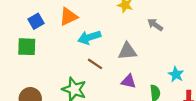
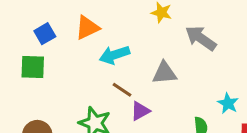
gray arrow: (155, 25) -> (201, 38), size x1.5
purple triangle: (129, 81) -> (140, 111), moved, turned -42

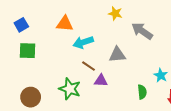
orange triangle: (87, 28) -> (65, 24), turned 30
blue square: (45, 34) -> (21, 25), moved
purple triangle: (140, 111) -> (101, 81), turned 32

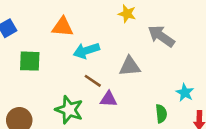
green square: (28, 51) -> (30, 61), moved

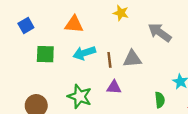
yellow star: (127, 14) -> (121, 13), moved
cyan arrow: (86, 51) -> (84, 53), moved
brown line: (93, 81) -> (109, 60), moved, turned 49

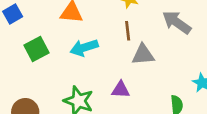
green square: (45, 54) -> (36, 49), turned -30
brown line: (109, 60) -> (128, 31), moved

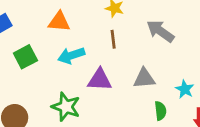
gray triangle: (143, 55) -> (144, 78), moved
purple triangle: (121, 90) -> (100, 80), moved, size x1.4

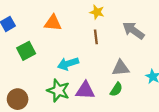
cyan arrow: (71, 55) -> (68, 64), moved
purple triangle: (100, 80) -> (85, 90), moved
green semicircle: (160, 111) -> (116, 89), moved, turned 40

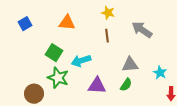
green square: (26, 51) -> (54, 53), moved, turned -30
green star: (58, 90) -> (58, 78), moved

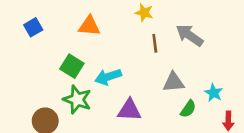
brown line: (107, 36) -> (155, 43), moved
green semicircle: (126, 85) -> (188, 109), moved

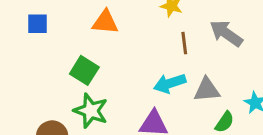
blue square: (33, 27) -> (38, 24), turned 30
cyan arrow: (108, 77) -> (170, 83), moved

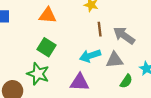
gray arrow: (226, 33) -> (124, 36), moved
green square: (84, 70) -> (47, 47), moved

